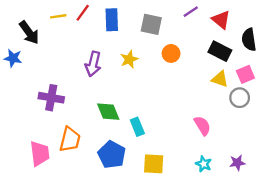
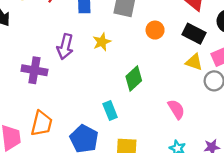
orange circle: (171, 53) -> (155, 30), moved
purple cross: (51, 98) -> (34, 70), moved
green diamond: (108, 112) -> (134, 79), moved, turned 70

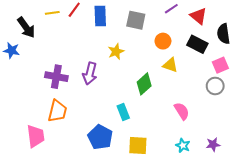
purple arrow: (65, 47) -> (90, 73), moved
yellow triangle: (194, 62) -> (170, 65), moved
orange trapezoid: (42, 123) -> (57, 111), moved

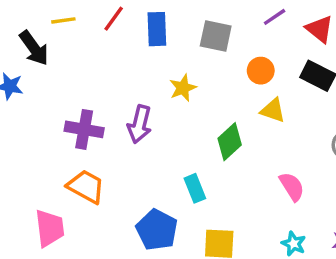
yellow line: (52, 13) -> (63, 20), moved
orange trapezoid: (57, 111) -> (86, 187), turned -75

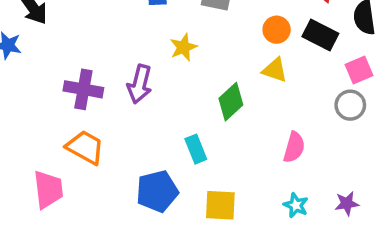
orange circle: (261, 71) -> (277, 30), moved
pink semicircle: (292, 187) -> (294, 147), turned 48
blue pentagon: (157, 230) -> (157, 191), turned 30

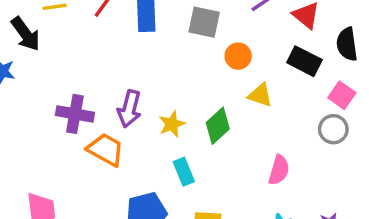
orange circle: (277, 30) -> (238, 56), moved
yellow star: (183, 47) -> (172, 124), moved
pink square: (359, 70) -> (342, 95), turned -32
orange trapezoid: (85, 147) -> (106, 150), moved

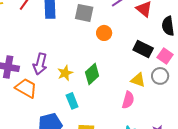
black rectangle: (304, 61) -> (143, 49), moved
yellow triangle: (260, 95) -> (138, 80), moved

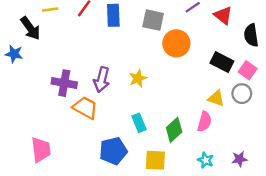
orange circle: (104, 33) -> (176, 43), size x1.5
yellow star: (65, 73) -> (138, 78), moved
green diamond: (92, 74) -> (174, 130), moved

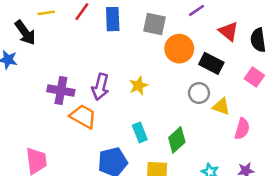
red triangle: (223, 15) -> (229, 31), moved
black rectangle: (222, 62) -> (211, 63), moved
gray circle: (242, 94) -> (199, 93), moved
pink semicircle: (204, 122) -> (242, 129), moved

